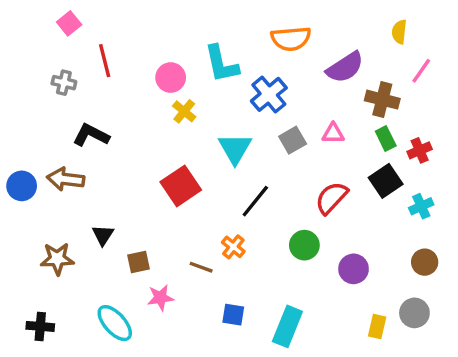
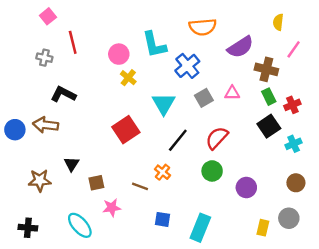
red semicircle: (331, 198) -> (217, 138), moved

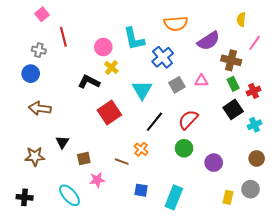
black L-shape: (63, 94) -> (89, 82), moved
blue circle: (15, 130) -> (31, 74), moved

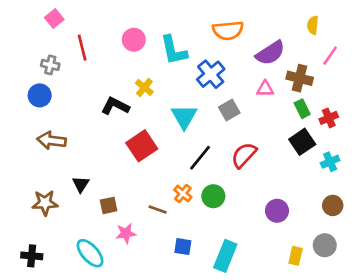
pink circle: (103, 47) -> (134, 40), moved
pink triangle: (201, 81) -> (265, 89), moved
green circle: (184, 148) -> (213, 196), moved

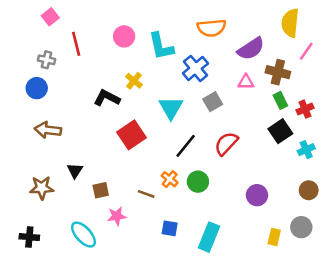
yellow semicircle: (313, 25) -> (290, 23), size x1.6

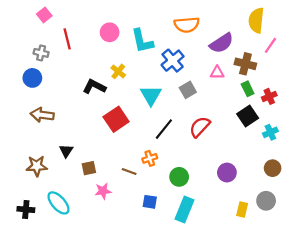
orange cross: (170, 179) -> (150, 158), turned 32
green circle: (198, 182) -> (179, 177), moved
cyan ellipse: (83, 235) -> (58, 203), moved

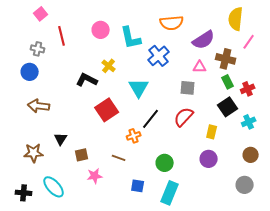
gray square: (188, 90) -> (188, 88), moved, turned 35
orange cross: (150, 158) -> (134, 136), moved
yellow rectangle: (242, 209) -> (212, 132), moved

